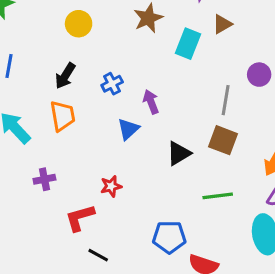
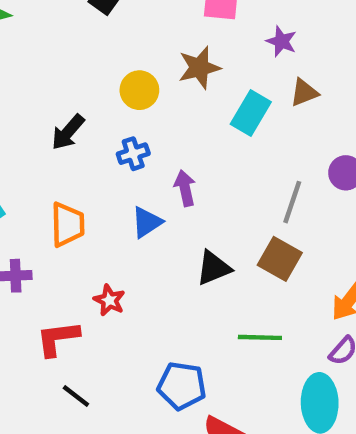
yellow circle: (79, 24) -> (139, 90), moved
orange trapezoid: (63, 116) -> (68, 224), moved
red star: (111, 186) -> (109, 300), turned 30

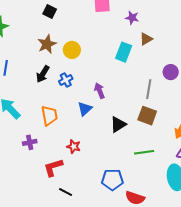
brown star: (199, 68) -> (47, 44), moved
blue cross: (133, 154) -> (66, 80), moved

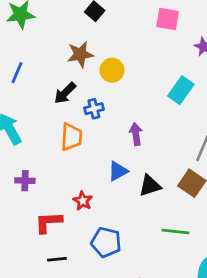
blue triangle: (85, 109) -> (118, 171), moved
orange trapezoid: (49, 115) -> (71, 137), moved
blue pentagon: (112, 180) -> (106, 242), moved
black line: (66, 192) -> (57, 259), turned -48

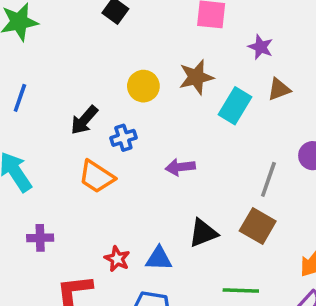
brown star: (80, 54) -> (196, 77), moved
purple arrow: (136, 134) -> (180, 167), turned -85
orange trapezoid: (71, 137) -> (97, 177), turned 124
blue triangle: (118, 171) -> (159, 259), moved, turned 35

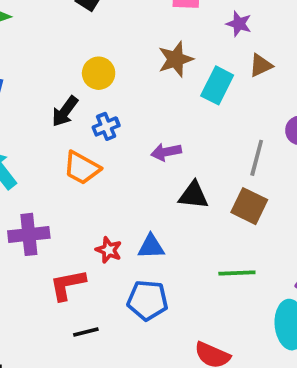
yellow circle: (143, 86) -> (99, 73), moved
black triangle: (203, 233) -> (193, 195), moved, turned 32
purple cross: (40, 238) -> (29, 234), size x1.5

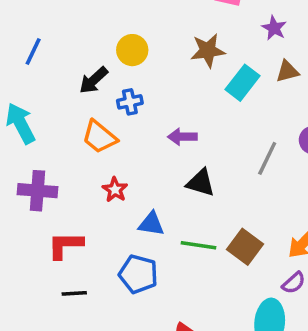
brown square: (249, 206) -> (245, 247), moved
red star: (109, 250) -> (115, 190), moved
green line: (237, 273) -> (198, 245), moved

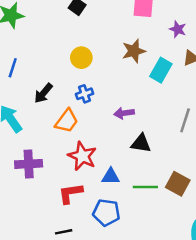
black arrow: (94, 80) -> (43, 93), moved
orange trapezoid: (99, 137) -> (67, 121), turned -85
red star: (115, 190) -> (82, 156), size x1.6
red L-shape: (65, 245) -> (70, 193), moved

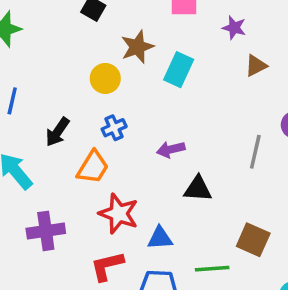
brown star: (134, 51) -> (137, 47), moved
cyan rectangle: (161, 70) -> (179, 70), moved
green line: (145, 187) -> (212, 269), moved

